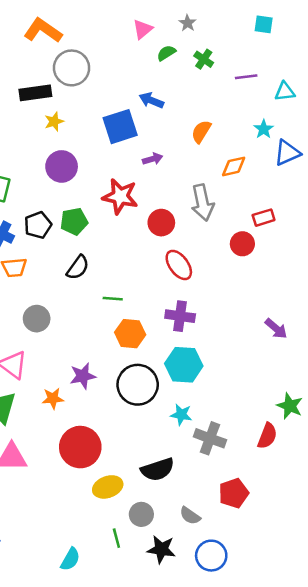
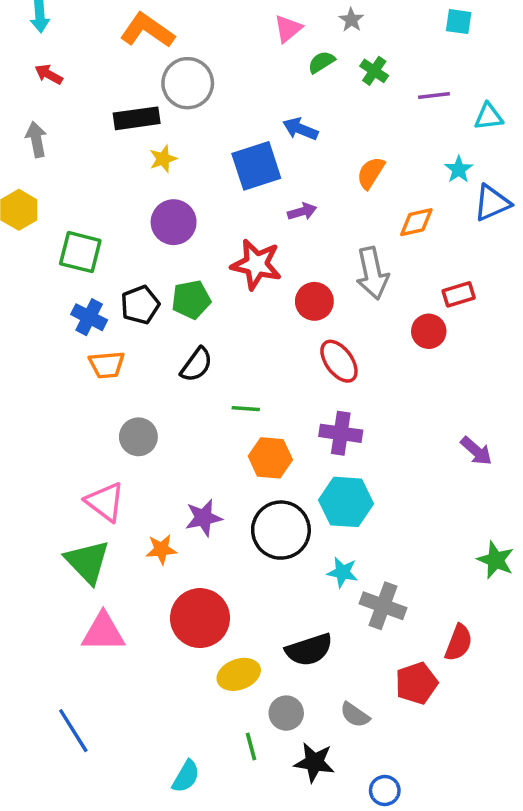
red semicircle: (267, 436) -> (459, 643), moved
blue circle: (211, 556) -> (385, 790), moved, size x0.7

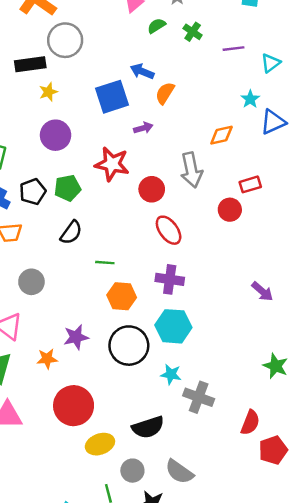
cyan triangle: (489, 117) -> (271, 63), turned -30
orange semicircle: (371, 173) -> (165, 93), moved
red pentagon: (416, 683) -> (273, 450), moved
gray semicircle: (355, 715) -> (179, 472), size x1.4

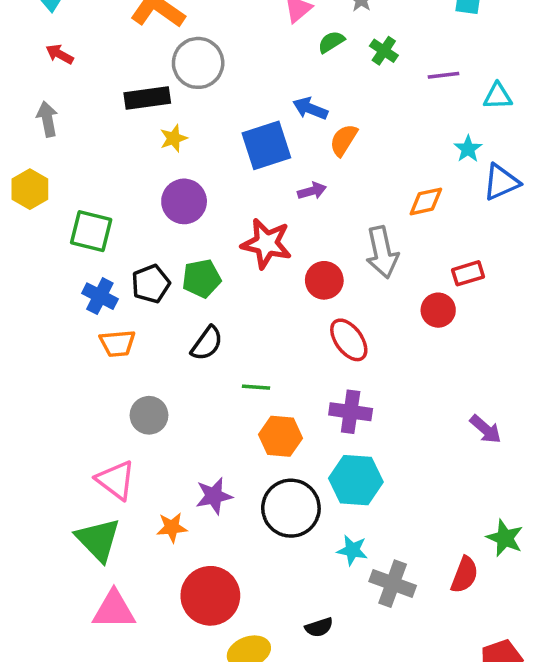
cyan triangle: (271, 63) -> (498, 96), turned 35
red semicircle: (250, 422) -> (464, 575), moved
black semicircle: (148, 427) -> (319, 627), size x0.6

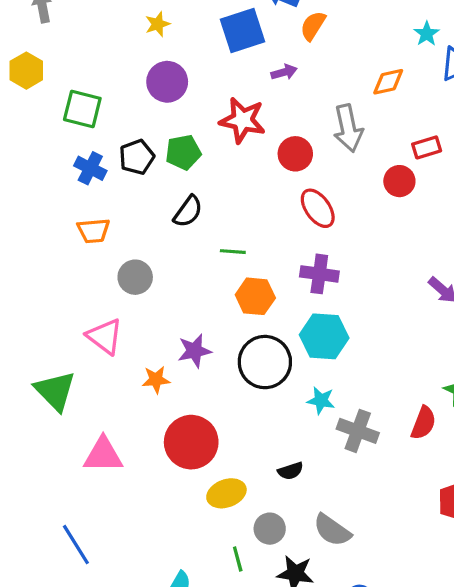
orange trapezoid: (117, 343) -> (94, 231), moved
green triangle: (98, 540) -> (55, 391), moved

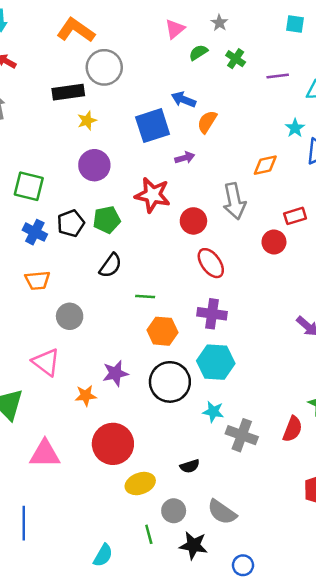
blue line: (76, 545) -> (24, 523), turned 32

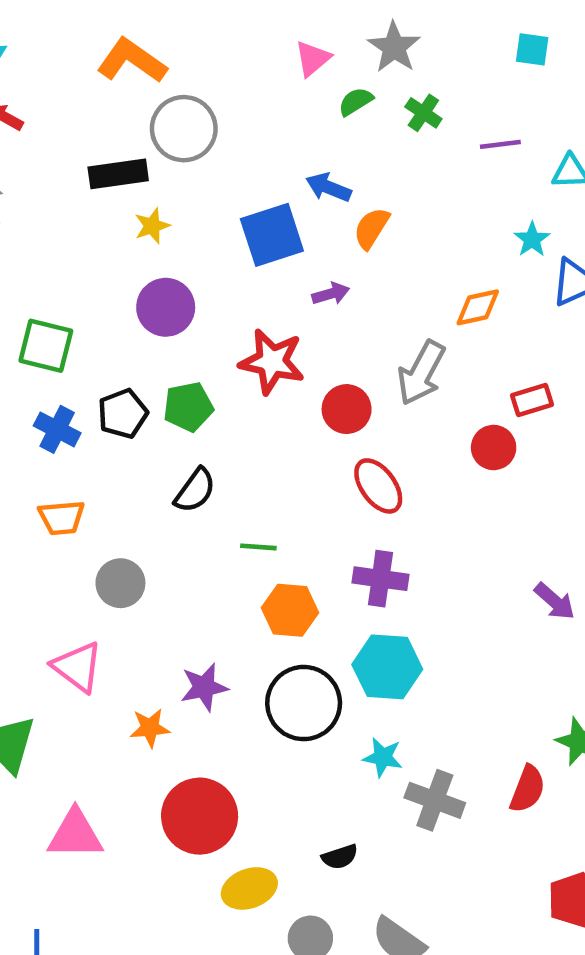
gray star: (219, 23) -> (394, 47), size x1.6
gray arrow: (234, 201) -> (421, 373), turned 40

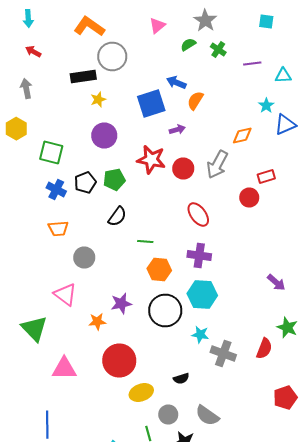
pink triangle: (313, 59) -> (157, 26), moved
red circle: (347, 409) -> (183, 168), moved
purple arrow: (555, 601) -> (276, 282), moved

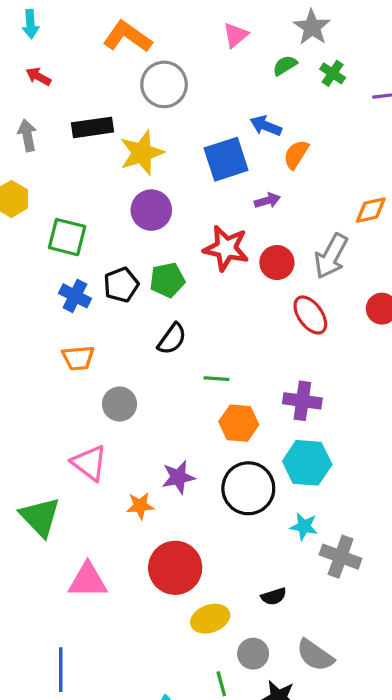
black rectangle: (83, 76) -> (92, 127), moved
yellow star: (98, 100) -> (142, 153), size x1.8
red ellipse: (198, 214) -> (310, 315), moved

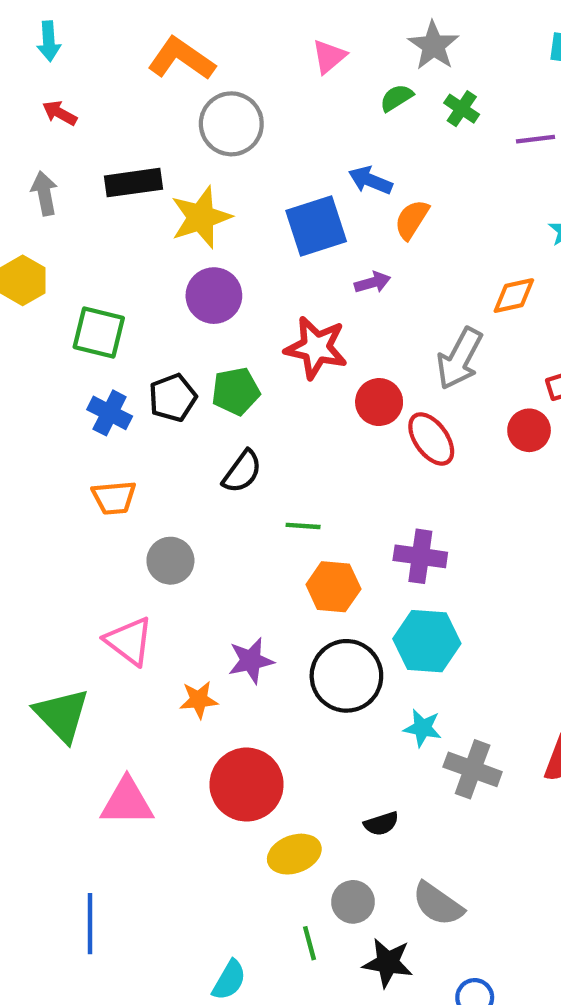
red circle: (277, 263) -> (379, 402), moved

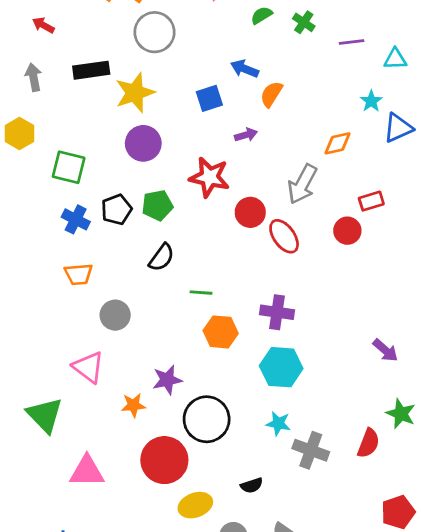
blue square: (316, 226) -> (209, 98), size x0.7
black circle: (346, 676) -> (207, 419), moved

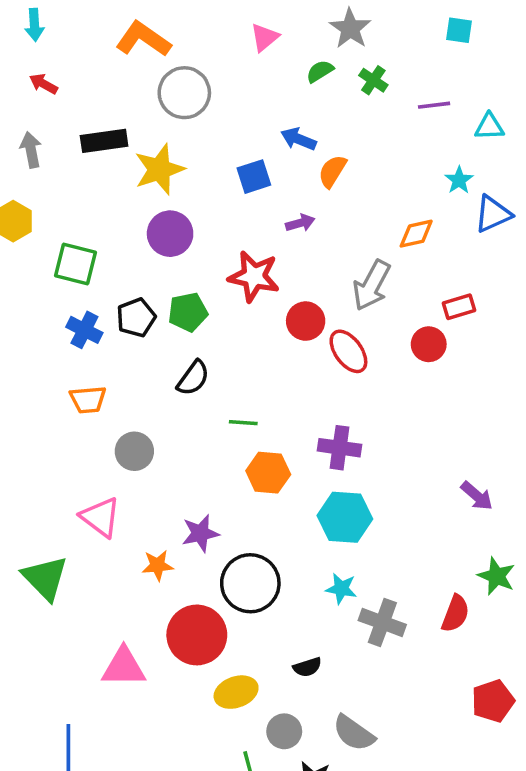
pink triangle: (87, 471) -> (124, 667), moved

